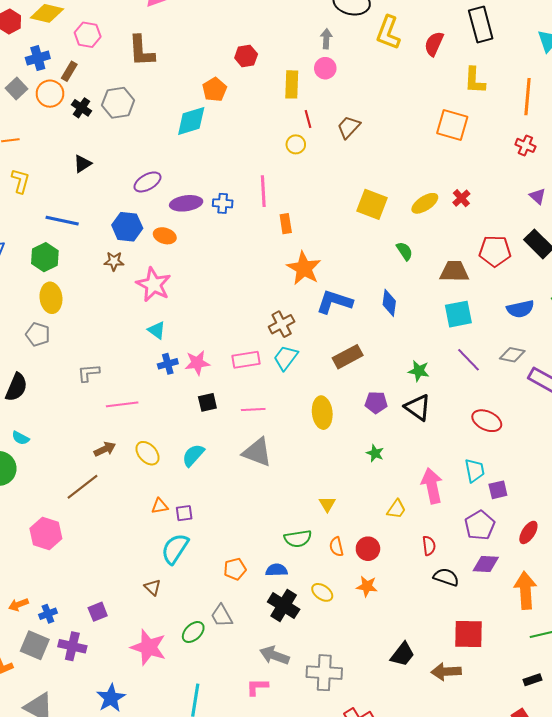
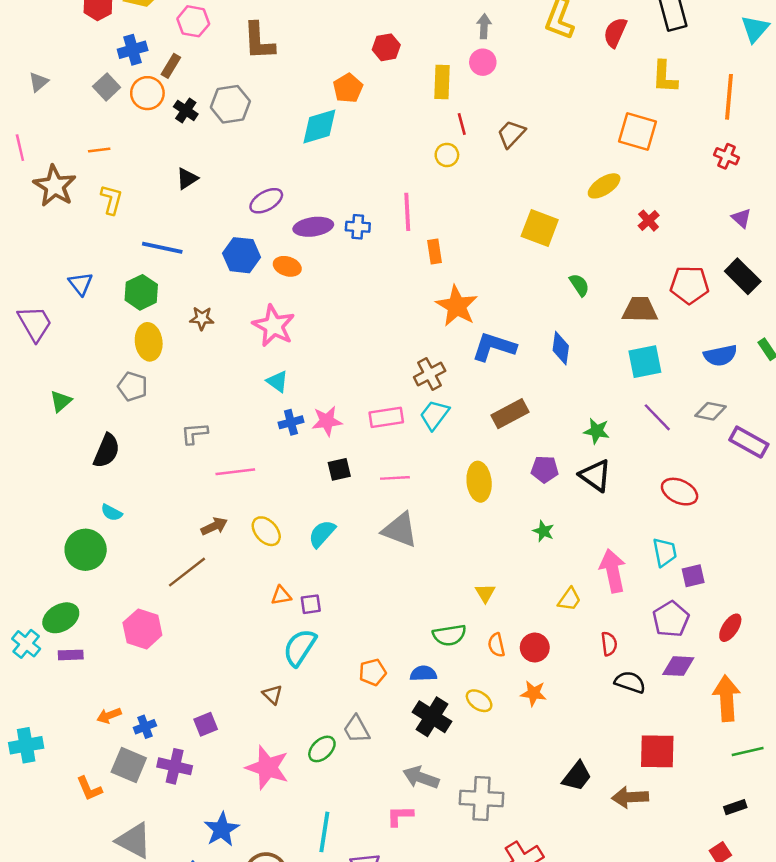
yellow ellipse: (425, 203) -> (604, 186), moved
brown star: (114, 261) -> (202, 318), moved

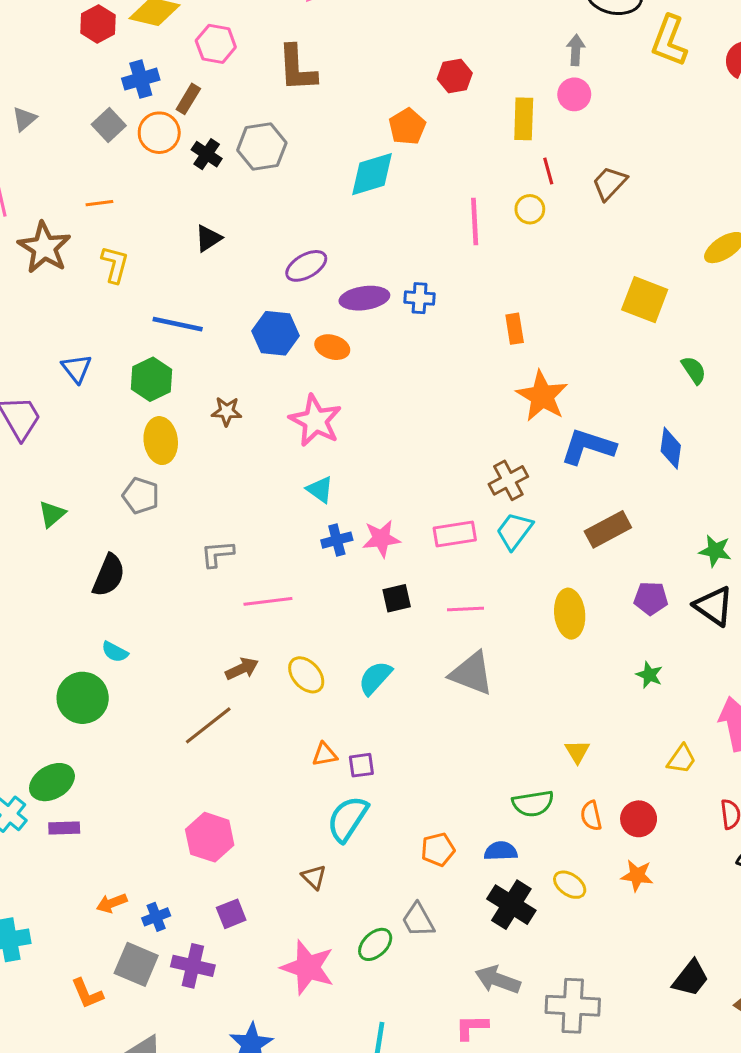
pink line: (407, 212) -> (475, 222), moved
pink hexagon: (142, 629) -> (210, 837), moved

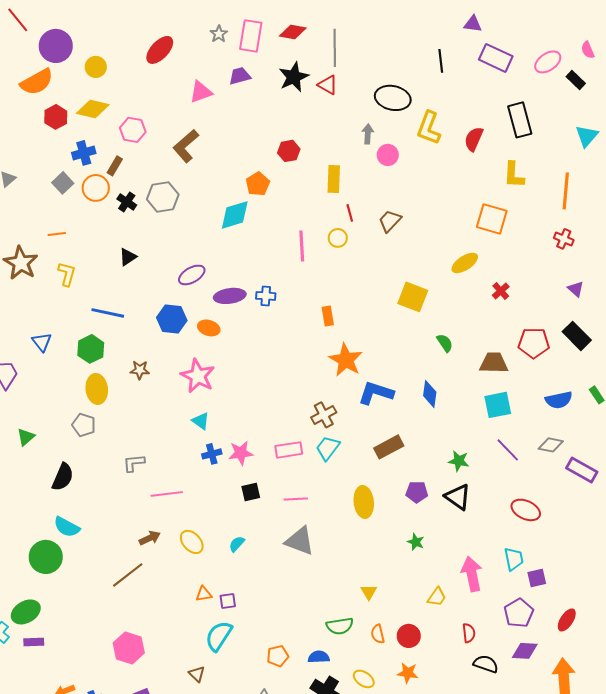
brown L-shape: (297, 68) -> (186, 146), turned 52
pink circle: (574, 94) -> (388, 155), moved
cyan semicircle: (115, 652) -> (67, 527), size x1.5
cyan semicircle: (375, 678) -> (237, 544), size x0.7

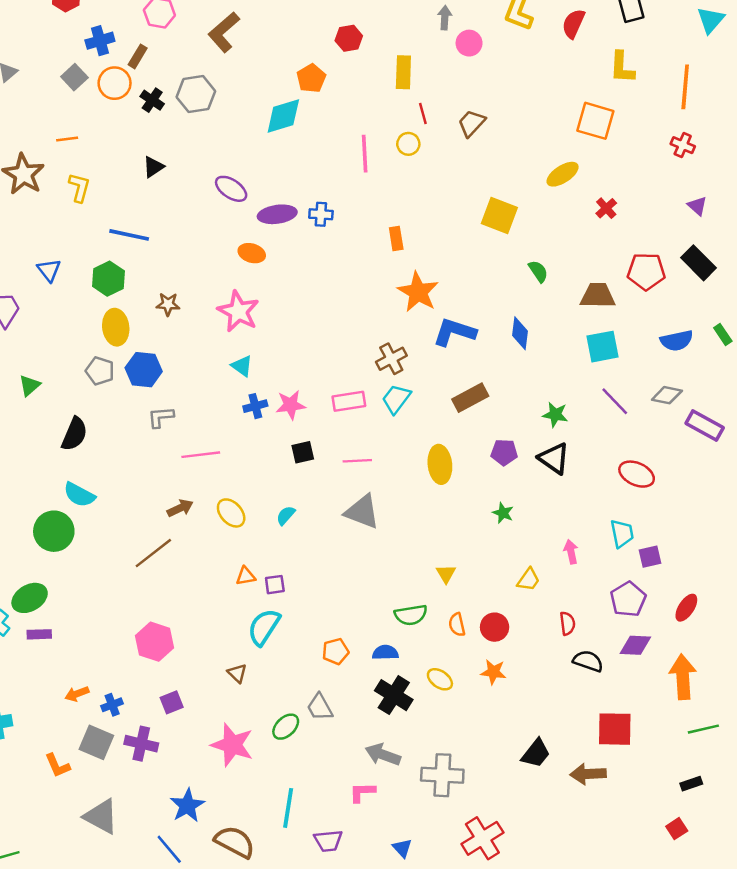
purple ellipse: (192, 275) -> (231, 189), turned 64
blue hexagon: (172, 319) -> (144, 370), moved
pink arrow: (472, 574) -> (571, 552), size x0.6

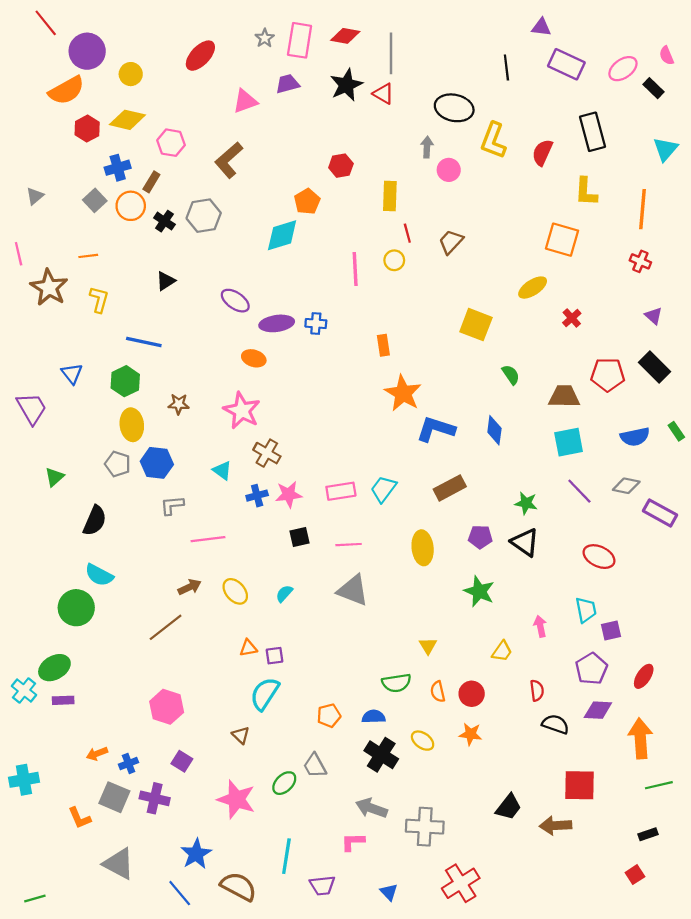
brown cross: (391, 359) -> (267, 453), moved, turned -32
cyan triangle: (242, 366) -> (222, 470), moved
green star: (503, 513) -> (479, 591), size x1.6
purple square: (172, 702) -> (182, 761), turned -36

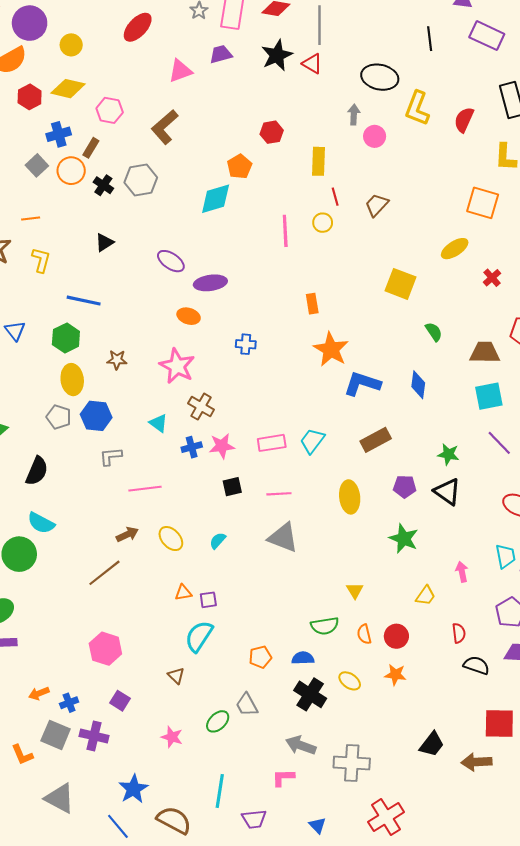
blue cross: (316, 323) -> (246, 344), moved
pink star: (236, 799) -> (172, 737), size x0.6

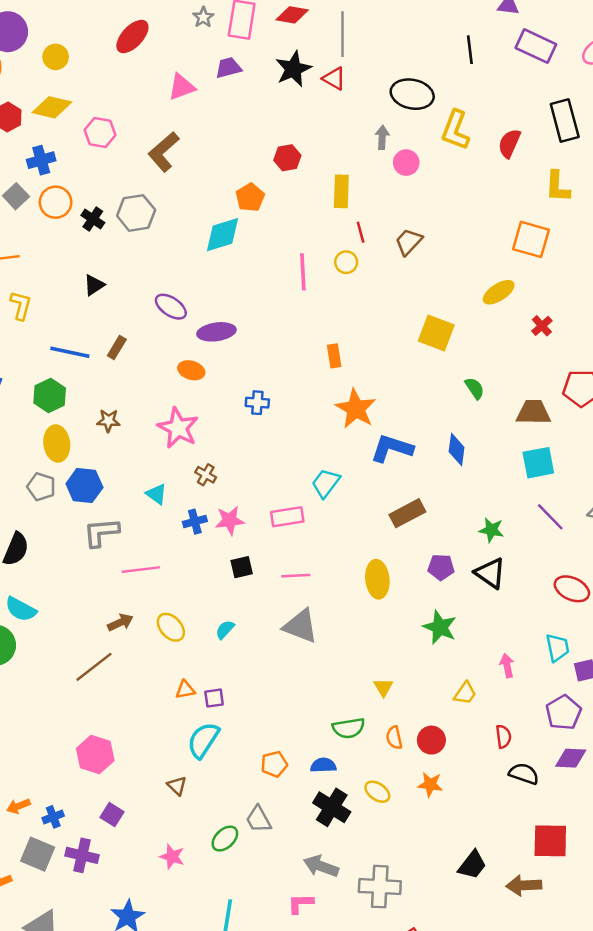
brown rectangle: (91, 148) -> (117, 347), moved
brown cross: (201, 407) -> (206, 475), size x0.7
cyan trapezoid: (312, 441) -> (326, 483), moved
gray L-shape: (111, 456) -> (101, 532), size x1.4

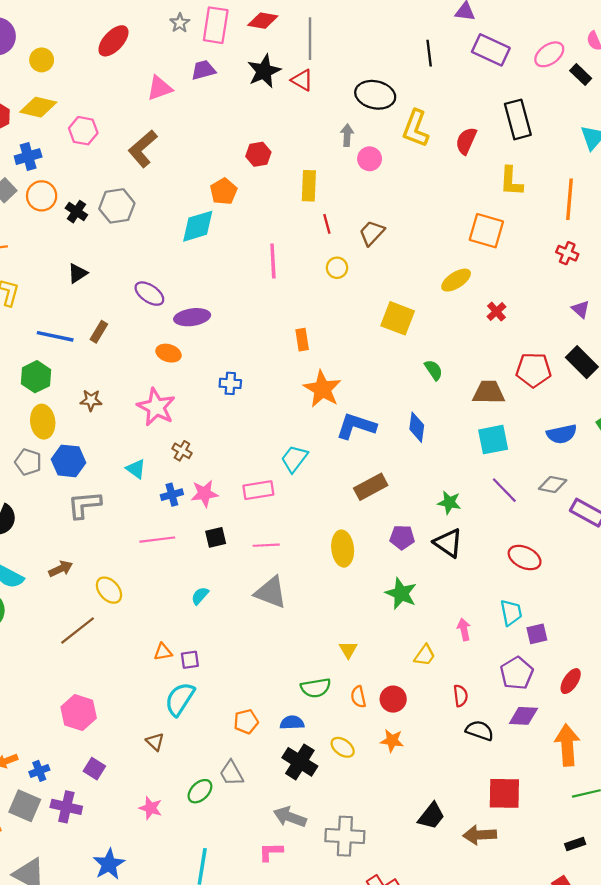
yellow circle: (346, 262) -> (337, 268), moved
pink line: (141, 570) -> (157, 540), moved
brown arrow: (120, 622) -> (61, 569), moved
yellow ellipse: (171, 627) -> (109, 590), moved

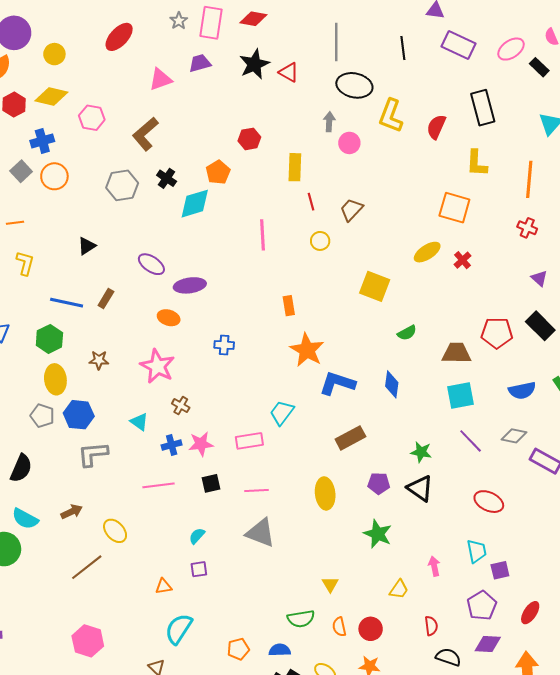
gray line: (310, 39) -> (336, 42), moved
black cross: (76, 212) -> (167, 178), moved
red cross: (496, 312) -> (463, 260), moved
green semicircle: (434, 370) -> (407, 333), turned 96
purple square: (190, 660) -> (199, 569), moved

